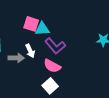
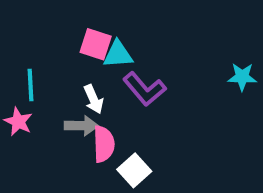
gray arrow: (16, 58) -> (81, 126), moved
pink semicircle: (52, 66) -> (104, 144), moved, turned -120

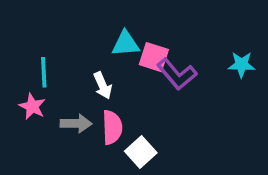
pink square: (96, 44) -> (154, 57), moved
purple L-shape: (144, 89) -> (177, 74), moved
gray arrow: (81, 126) -> (76, 124), moved

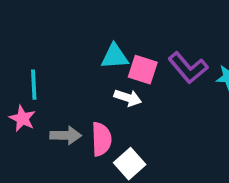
purple L-shape: (177, 74) -> (188, 68), moved
white arrow: (103, 86) -> (128, 98), moved, turned -48

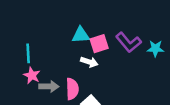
pink square: (143, 70) -> (99, 44), turned -36
pink star: (22, 118) -> (32, 75), moved

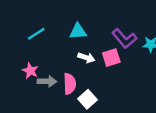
pink square: (99, 44) -> (111, 58), moved
cyan line: (28, 53) -> (36, 34), moved, turned 60

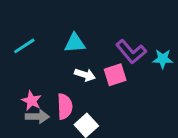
pink star: (30, 71) -> (32, 101), moved
gray arrow: (47, 81) -> (37, 117), moved

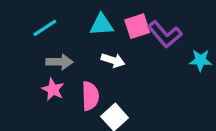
cyan star: (163, 59) -> (200, 60), moved
pink square: (115, 75) -> (137, 26), moved
gray arrow: (37, 117) -> (59, 62), moved

